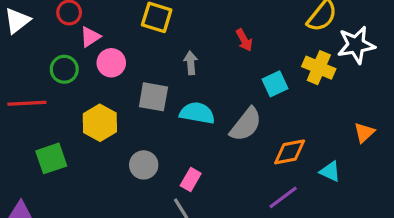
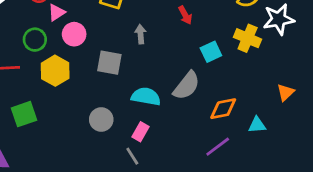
cyan semicircle: (197, 113) -> (146, 96), moved
yellow hexagon: (100, 123) -> (55, 71), moved
cyan triangle: (330, 171) -> (257, 125), turned -30

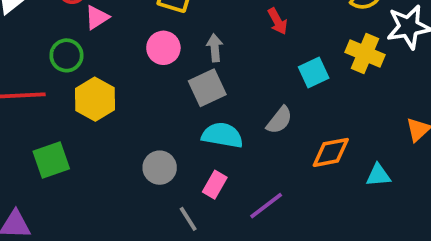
pink circle: (74, 34) -> (163, 48), moved
gray square: (109, 63) -> (207, 88), moved, turned -35
gray semicircle: (187, 86) -> (279, 120), size x0.7
purple line: (218, 147) -> (266, 206), moved
gray line: (132, 156) -> (188, 219), moved

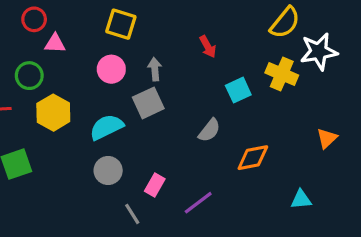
pink triangle: (97, 17) -> (55, 43), turned 35
cyan semicircle: (222, 135) -> (106, 127), moved, turned -36
cyan triangle: (378, 175) -> (301, 199), moved

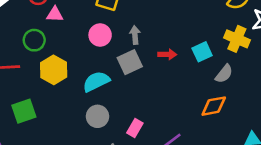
red arrow: (208, 47) -> (167, 54), moved, turned -60
gray semicircle: (209, 130) -> (224, 74), moved

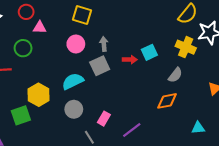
cyan square: (202, 52) -> (149, 52), moved
yellow hexagon: (54, 70) -> (39, 95), moved
green square: (24, 111) -> (21, 115), moved

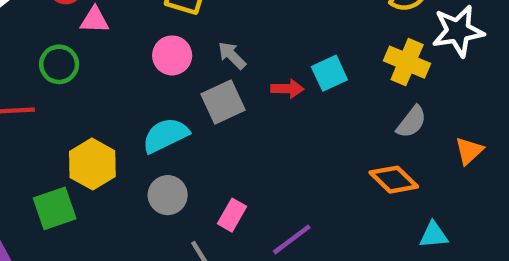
gray arrow: (104, 44) -> (232, 55), turned -40
gray semicircle: (175, 75) -> (411, 122), moved
orange diamond: (167, 101) -> (394, 180), moved, turned 55

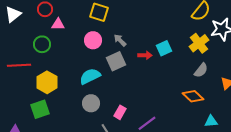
yellow cross: (407, 62) -> (199, 43), turned 30
yellow hexagon: (92, 164) -> (47, 82), moved

